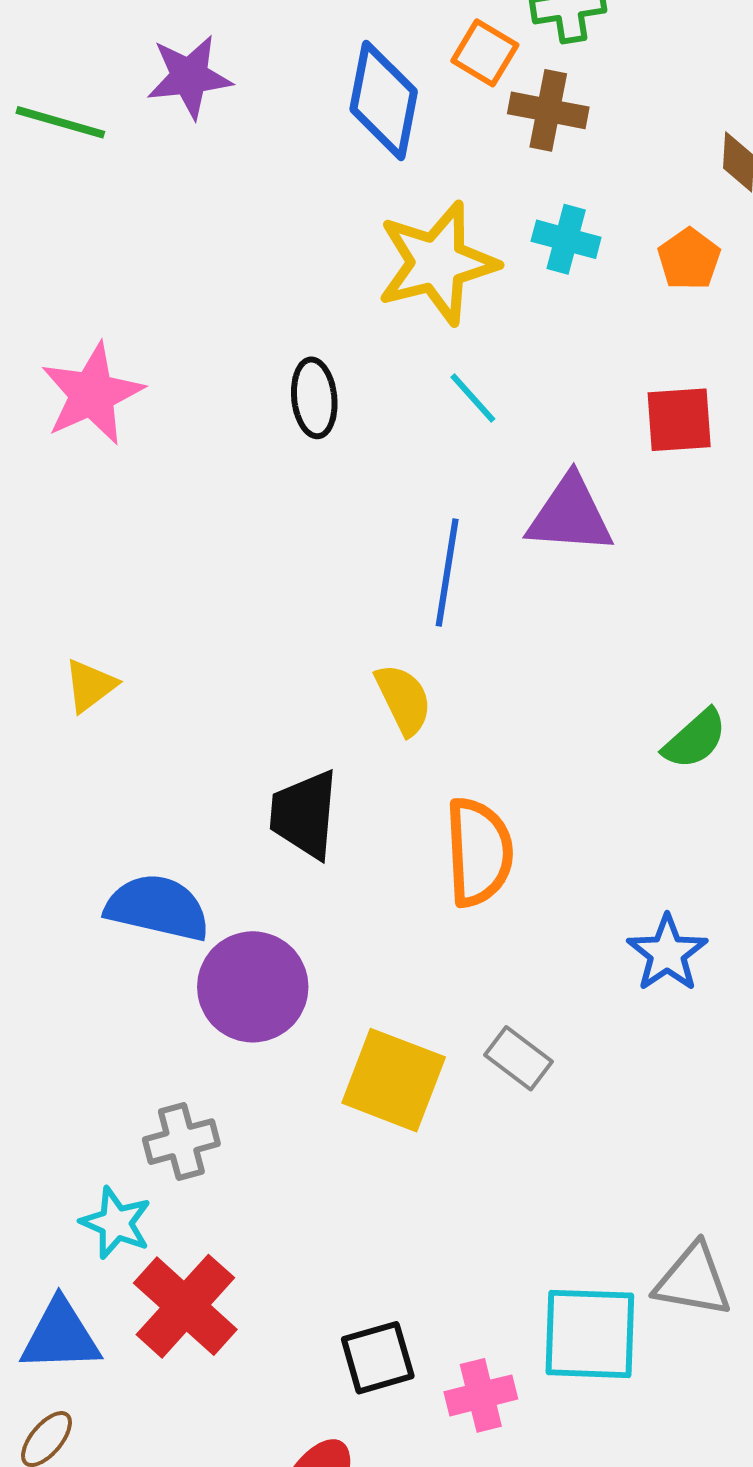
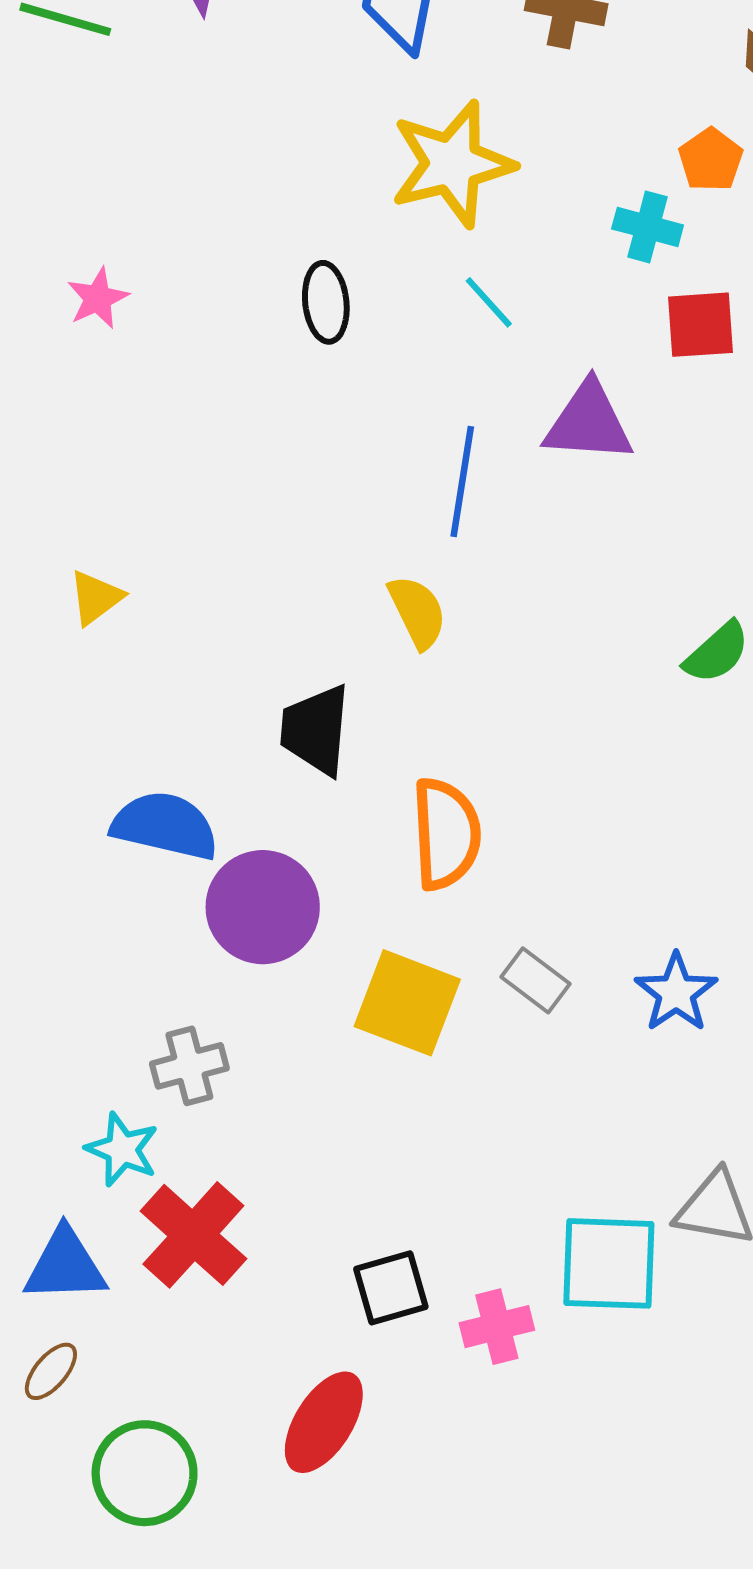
cyan cross: (566, 239) -> (648, 227), moved
pink star: (92, 394) -> (98, 298), size x0.6
orange semicircle: (479, 852) -> (446, 834), moved
blue star: (667, 953) -> (676, 993), moved

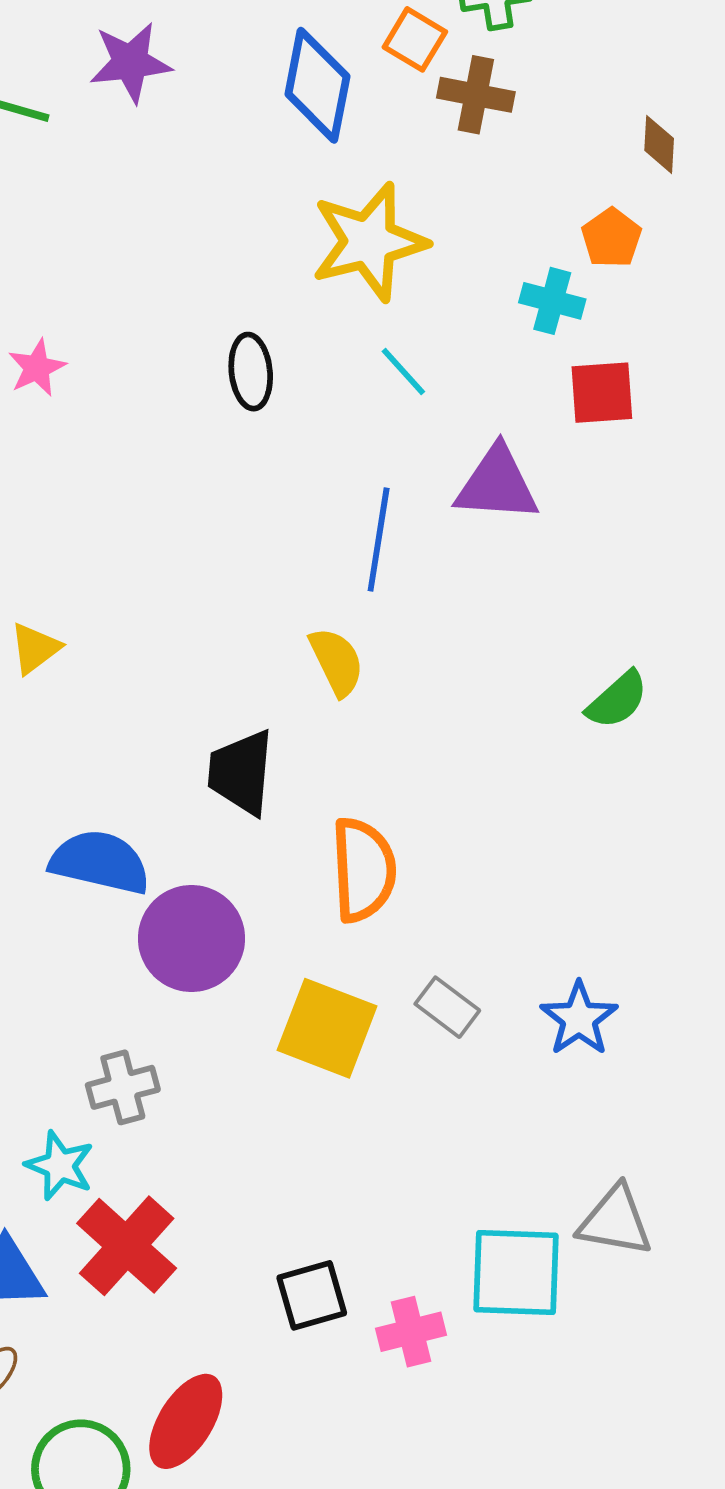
red ellipse: (324, 1422) -> (186, 1421), moved

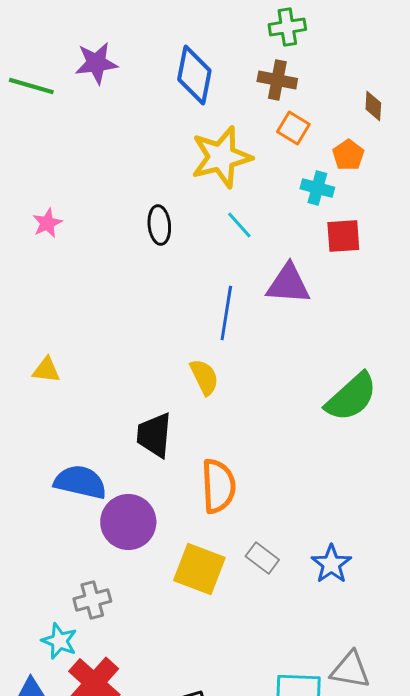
orange square: (415, 39) -> (293, 128), moved
yellow triangle: (35, 648) -> (46, 370), turned 44
green semicircle: (617, 700) -> (351, 397), size x1.6

